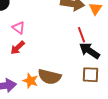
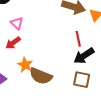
black arrow: (89, 51) -> (84, 56), turned -75
orange star: (30, 81) -> (25, 65), moved

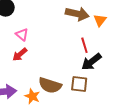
orange star: (25, 65) -> (32, 96), moved
brown square: (82, 80) -> (79, 84), moved

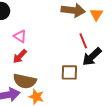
brown square: (79, 84) -> (69, 72), moved
brown semicircle: (50, 85) -> (25, 81), moved

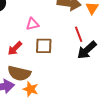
pink triangle: (20, 36) -> (32, 24), moved, turned -48
brown square: (69, 72) -> (44, 46), moved

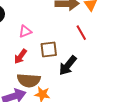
pink triangle: (32, 24) -> (25, 31), moved
black arrow: (87, 50) -> (68, 65), moved

